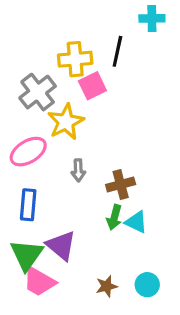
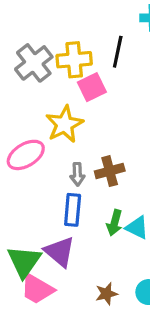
gray cross: (38, 92) -> (34, 63), moved
brown cross: (121, 184) -> (110, 171), moved
blue rectangle: (28, 205) -> (73, 210), moved

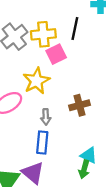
brown cross: (110, 171) -> (79, 105), moved
green arrow: (114, 223) -> (84, 169), moved

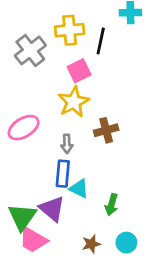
yellow cross: (43, 34) -> (70, 30), moved
yellow star: (36, 81) -> (74, 102), moved
cyan triangle: (89, 155) -> (79, 188), moved

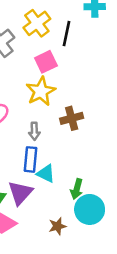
yellow cross: (70, 30) -> (37, 23), turned -32
purple triangle: (52, 209) -> (20, 193), turned 32
cyan circle: (126, 243) -> (90, 209), moved, size x1.5

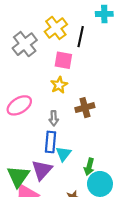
pink square: (46, 62) -> (63, 60), turned 36
yellow star: (41, 91) -> (59, 85), size x0.7
cyan triangle: (46, 174) -> (63, 154), turned 42

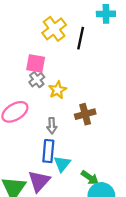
gray cross: (25, 44) -> (37, 80), moved, size x0.6
pink square: (63, 60) -> (36, 63), moved
green arrow: (89, 167) -> (90, 178), turned -70

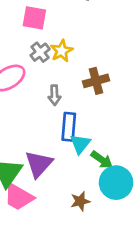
gray cross: (37, 80) -> (40, 52), moved
blue rectangle: (48, 151) -> (69, 127), moved
cyan triangle: (62, 164) -> (80, 144), moved

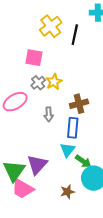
blue rectangle: (69, 127) -> (73, 128), moved

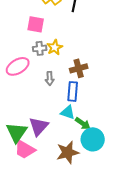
gray cross: (38, 83) -> (40, 48), turned 32
cyan triangle: (67, 150) -> (68, 112), turned -49
brown star: (67, 192) -> (68, 152), size x1.6

